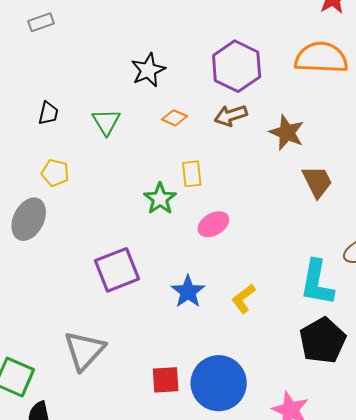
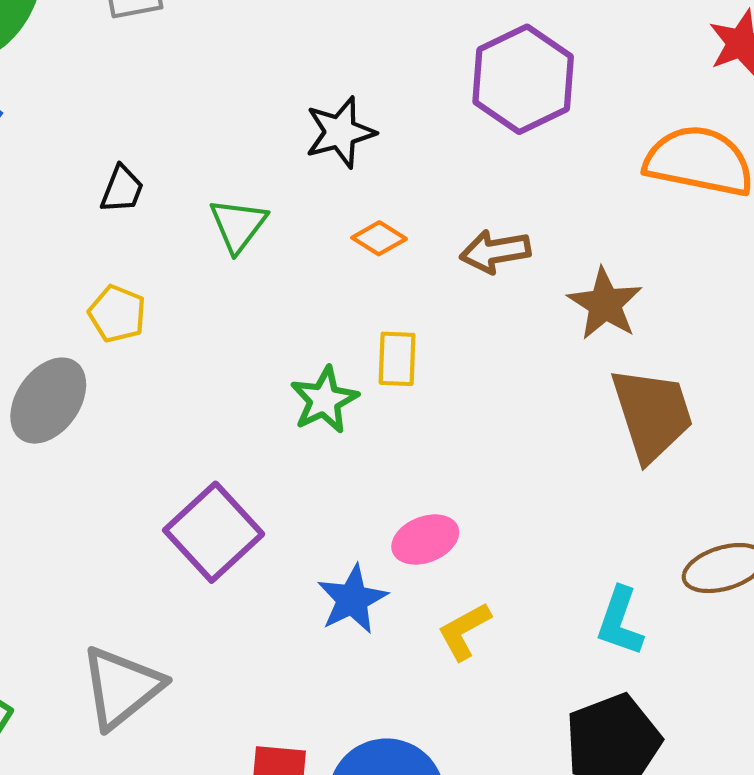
purple hexagon: (237, 66) -> (523, 79), moved
brown trapezoid: (317, 182) -> (652, 414), size x1.4
pink ellipse: (213, 224) -> (425, 539), moved
purple square: (117, 270) -> (214, 532), turned -30
cyan L-shape: (317, 283) -> (620, 621), size x0.7

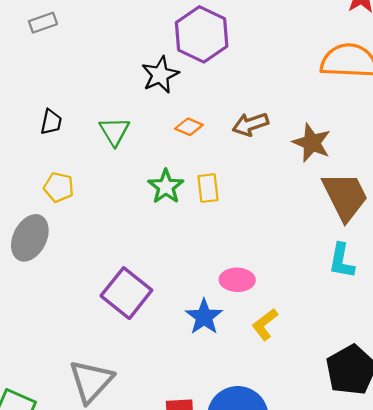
purple hexagon: (523, 79) -> (202, 34), moved
green star: (324, 400) -> (166, 187), moved
pink ellipse: (425, 539) -> (237, 280), turned 32
cyan L-shape: (620, 621) -> (342, 261), moved

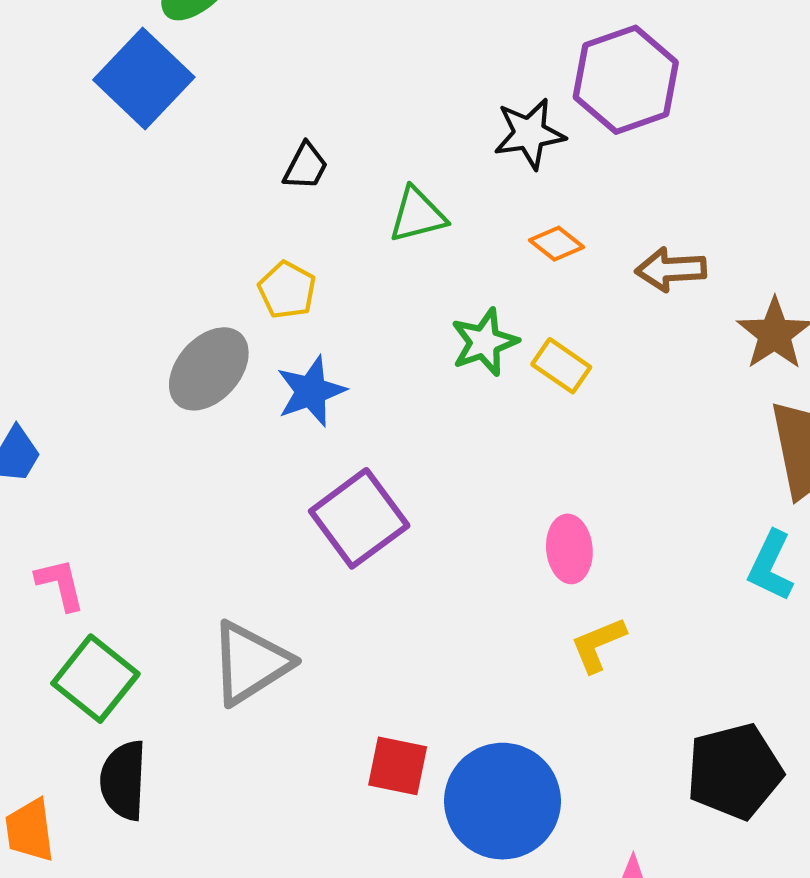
green triangle: (114, 131) -> (417, 215), turned 32
yellow rectangle: (208, 188) -> (561, 366), turned -64
pink ellipse: (237, 280) -> (569, 549), turned 68
blue star: (204, 317) -> (311, 391), moved

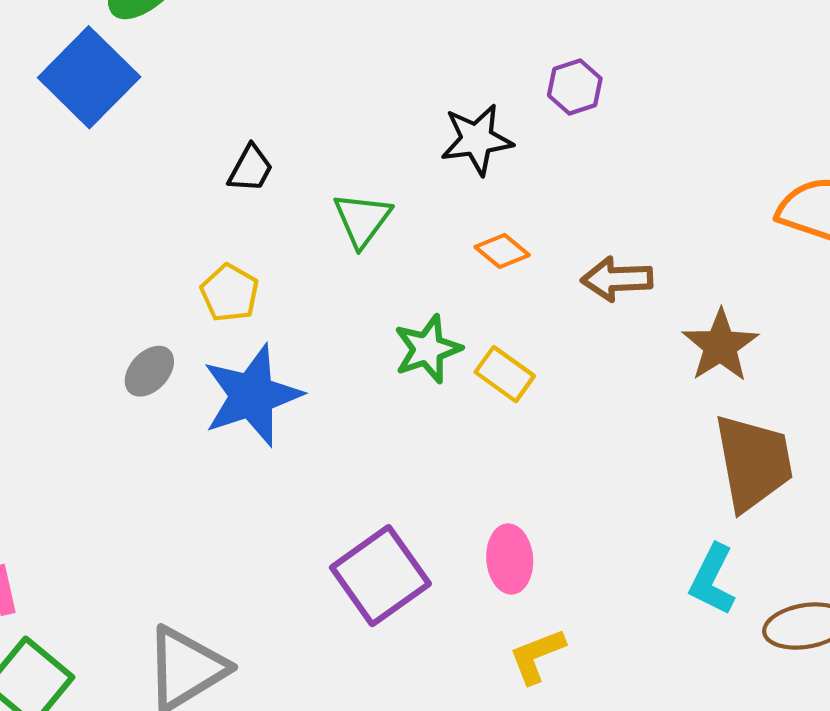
purple hexagon: (626, 80) -> (575, 87), size x0.5
green triangle: (417, 215) -> (362, 220), turned -40
gray ellipse: (209, 369) -> (149, 371), size x0.6
blue star: (311, 391) -> (252, 395), size x1.4
purple square: (359, 518) -> (380, 576), moved

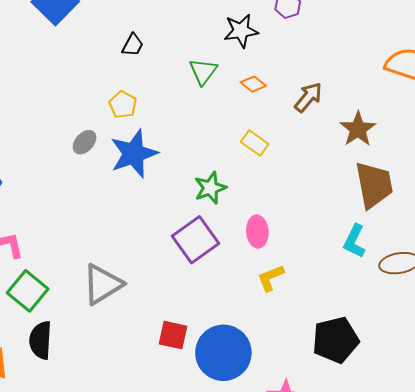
green triangle: (362, 220) -> (203, 71), moved
brown arrow: (617, 279) -> (308, 97), turned 132
green star: (428, 349) -> (210, 188), moved

